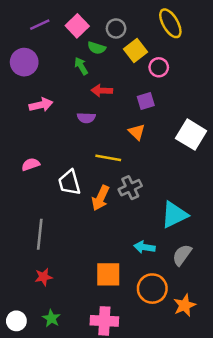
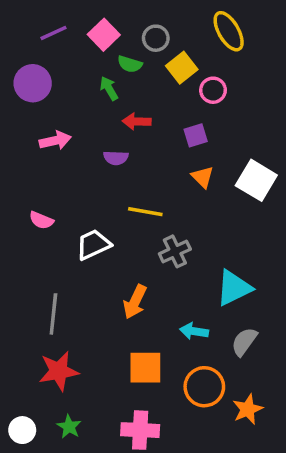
orange triangle: (137, 132) -> (203, 177), moved
pink semicircle: (31, 164) -> (41, 220), turned -138
white trapezoid: (69, 182) -> (93, 245), turned 80
orange arrow: (100, 198) -> (135, 302), moved
red star: (44, 277) -> (59, 371), size x1.6

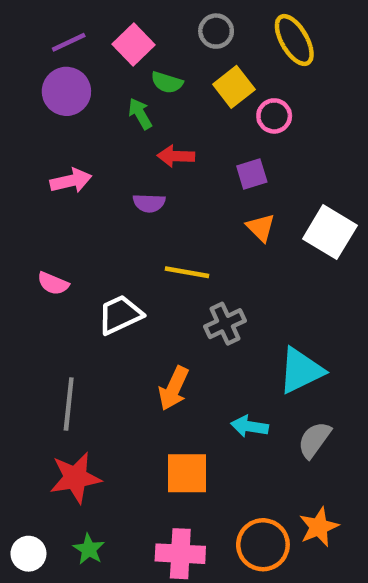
gray circle: (156, 38) -> (216, 31), moved
purple circle: (33, 83) -> (66, 91), moved
orange circle: (204, 387) -> (263, 545), moved

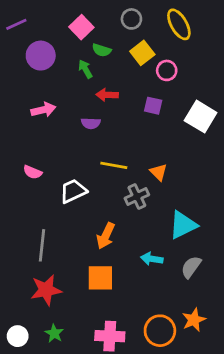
purple line: (69, 42) -> (16, 24), moved
purple square: (252, 174) -> (153, 106), turned 30
orange triangle: (261, 228) -> (159, 172), moved
white square: (330, 232) -> (201, 117), moved
orange square: (187, 473) -> (100, 278), moved

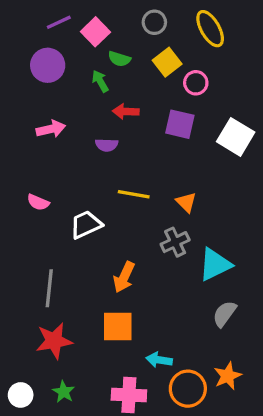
purple line: (16, 24) -> (59, 22), moved
purple square: (153, 106) -> (180, 124), size x1.4
gray cross: (137, 197) -> (175, 242), moved
cyan arrow: (152, 259) -> (159, 360), moved

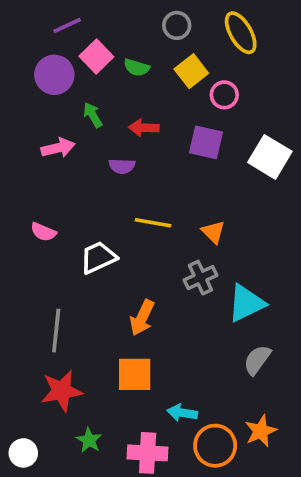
pink square: (95, 32) -> (96, 57), moved
green arrow: (100, 81) -> (93, 115), moved
green star: (64, 392) -> (89, 440), moved

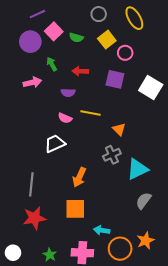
yellow line: (153, 223) -> (90, 113), moved
pink semicircle: (43, 232) -> (65, 118), moved
green star: (89, 440) -> (50, 255), moved

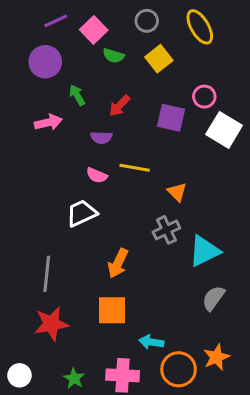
pink square: (54, 31) -> (94, 30), moved
pink circle: (125, 53) -> (204, 97), moved
red arrow: (80, 71) -> (119, 106), turned -49

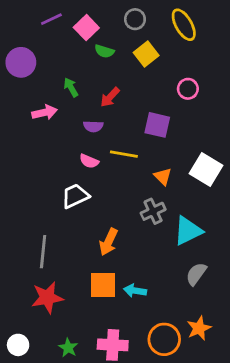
purple circle: (45, 62) -> (21, 62), moved
purple square: (171, 118) -> (157, 125), moved
white square: (224, 130) -> (206, 170), moved
cyan arrow: (151, 342) -> (135, 291), moved

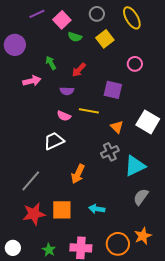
gray line: (43, 252) -> (31, 181), turned 35
orange square: (103, 285) -> (62, 210), moved

